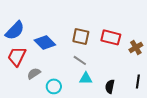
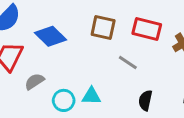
gray line: (80, 60) -> (128, 63), moved
cyan triangle: (86, 78) -> (91, 96), moved

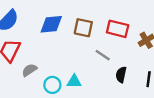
blue diamond: (51, 36) -> (51, 24), moved, turned -50
black semicircle: (145, 100) -> (121, 75), moved

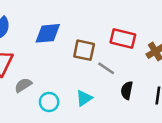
brown square: (83, 28) -> (84, 50), moved
cyan triangle: (74, 81) -> (84, 98), moved, turned -35

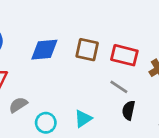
brown square: (84, 50) -> (87, 50), moved
gray line: (106, 68) -> (119, 87), moved

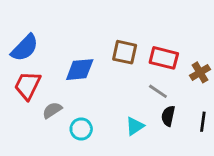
blue diamond: (44, 50) -> (80, 70), moved
cyan triangle: (83, 119) -> (135, 126), moved

